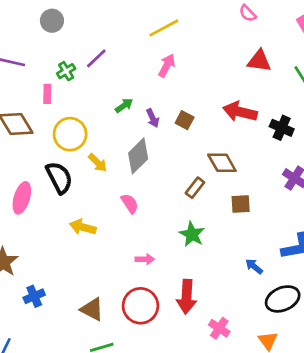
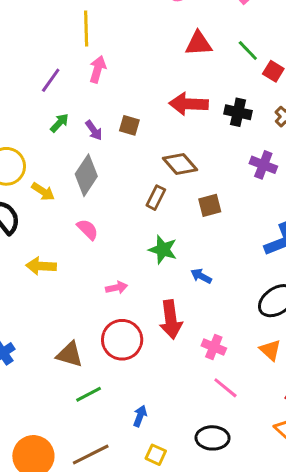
yellow line: (164, 28) -> (86, 28), turned -52
purple line: (96, 58) -> (51, 80), moved
blue arrow: (254, 266) -> (201, 276), moved

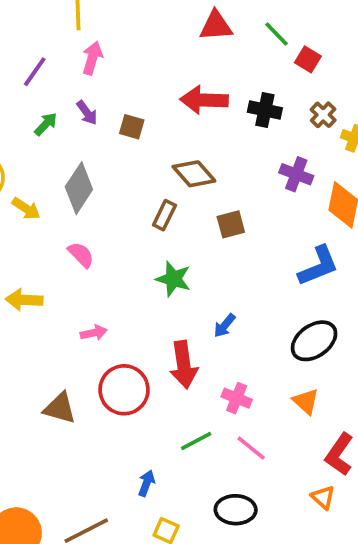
purple arrow: (94, 130) -> (87, 113), moved
blue arrow: (201, 276) -> (225, 326), moved, turned -78
pink arrow: (117, 288) -> (94, 333), moved
green line: (89, 394) -> (196, 441), moved

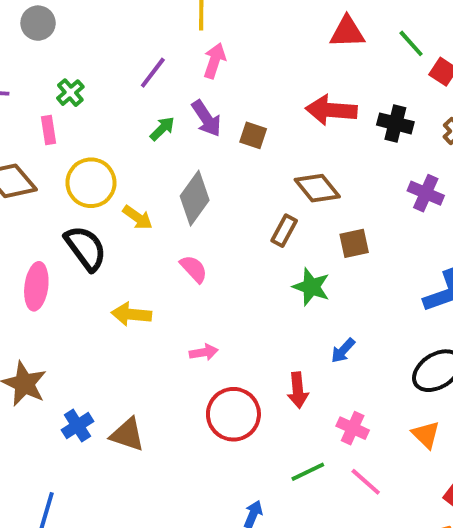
purple arrow: (87, 113) -> (206, 118), size x1.4
green star: (173, 279) -> (311, 287), moved
red arrow: (184, 365) -> (298, 390), size x0.7
brown triangle: (60, 408) -> (127, 434), moved

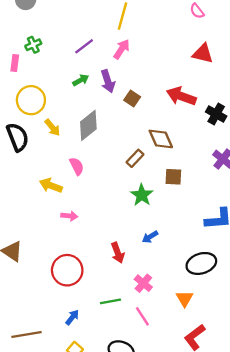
yellow arrow: (131, 314) -> (51, 185), moved
red arrow: (298, 390) -> (118, 253), turned -30
red circle: (233, 414) -> (67, 270), moved

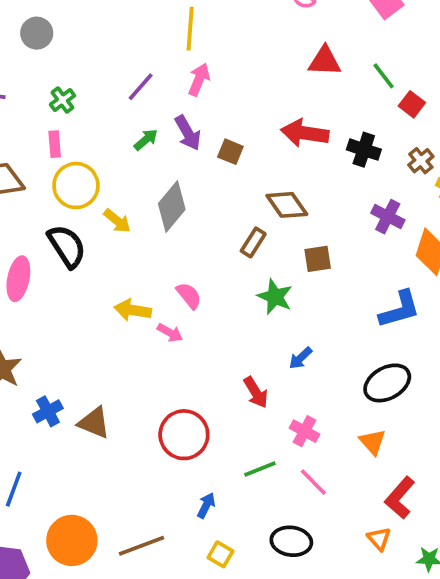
pink rectangle: (15, 63) -> (55, 144), moved
pink semicircle: (77, 166) -> (189, 296), moved
pink arrow: (69, 216) -> (170, 333), moved, turned 35

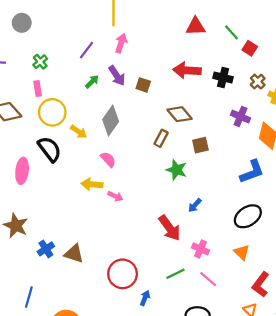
pink semicircle: (189, 296) -> (108, 159), moved
red arrow: (256, 392) -> (170, 228), size x1.4
red circle: (184, 435) -> (123, 274), moved

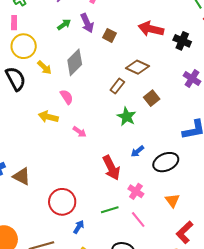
brown diamond: (179, 114) -> (138, 67), turned -35
brown square: (200, 145) -> (152, 98), turned -35
pink arrow: (115, 196) -> (79, 132), moved
black ellipse: (248, 216) -> (166, 162), moved

